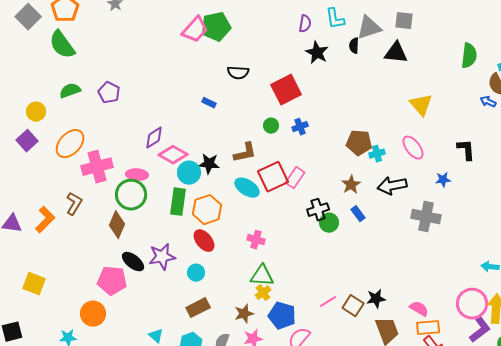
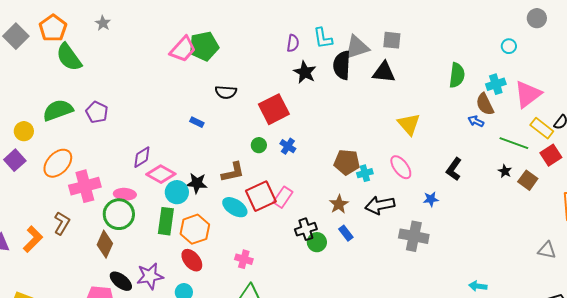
green semicircle: (62, 45) -> (69, 57), moved
black semicircle: (354, 46) -> (342, 65), size x1.8
green semicircle: (70, 91) -> (58, 110), size x1.4
blue cross: (300, 127) -> (288, 146), turned -35
black L-shape: (466, 150) -> (454, 169), turned -140

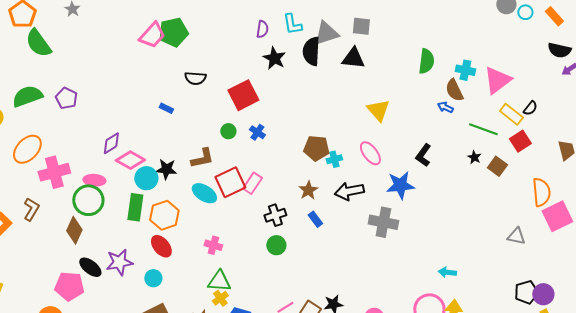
cyan circle: (509, 46) -> (525, 12), moved
cyan cross: (496, 84) -> (465, 70), turned 30
blue star: (431, 199) -> (400, 185), size x1.8
green circle: (317, 242) -> (276, 245), moved

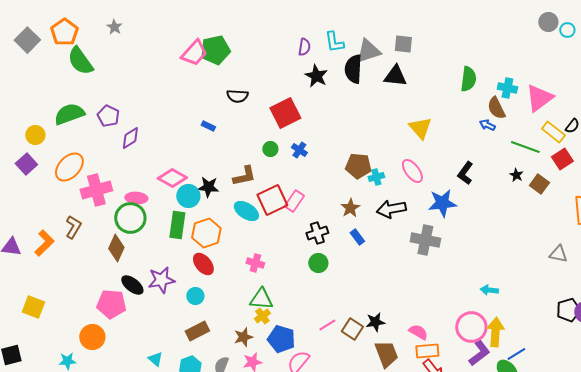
purple diamond: (111, 143) -> (130, 138), moved

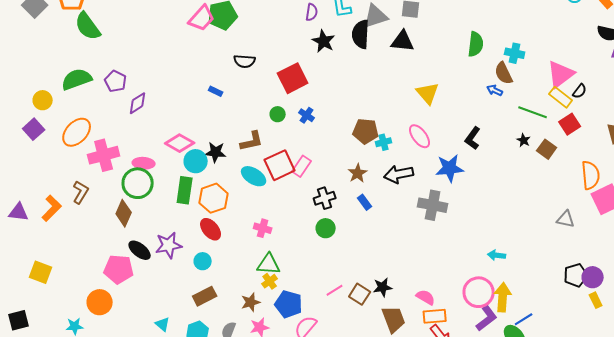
pink triangle: (539, 98) -> (561, 74), moved

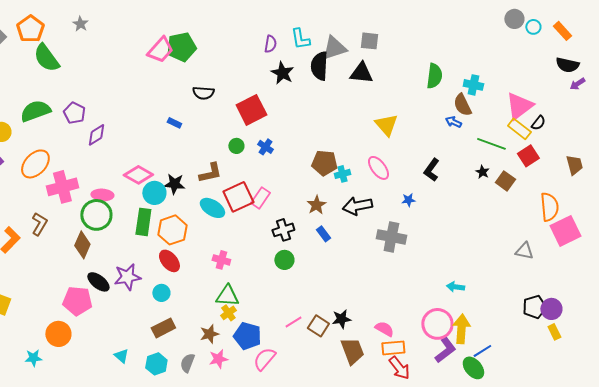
blue star: (450, 168) -> (408, 200), size x0.5

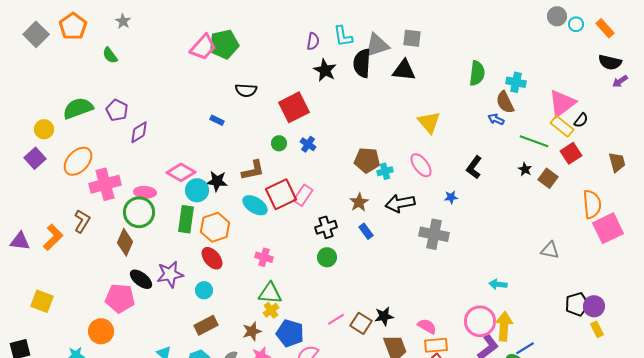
green semicircle: (46, 58) -> (110, 55), moved, size x0.6
gray triangle: (524, 251) -> (550, 250), moved

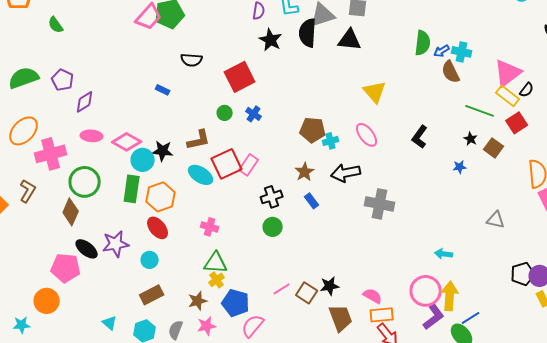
blue arrow: (496, 119) -> (442, 51), moved, turned -56
pink ellipse: (145, 192) -> (92, 136), moved
blue star: (451, 197) -> (460, 167), moved

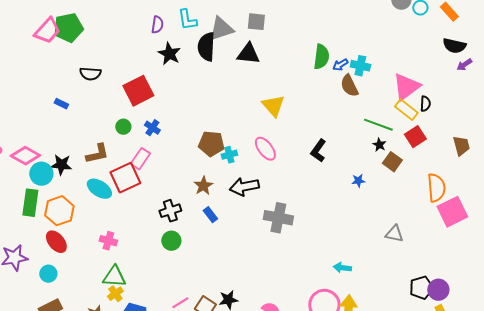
black semicircle: (527, 90) -> (425, 104), turned -35
black star: (471, 139) -> (379, 145), moved
pink rectangle: (249, 165) -> (140, 159), moved

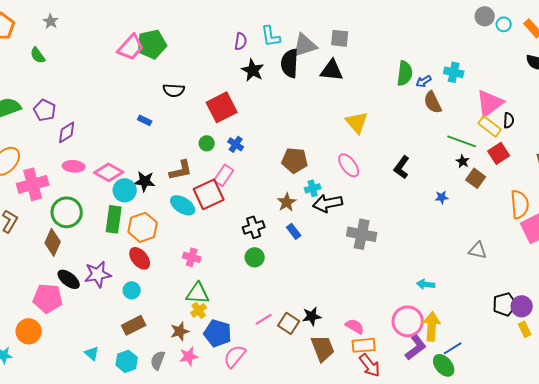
cyan cross: (360, 66) -> (454, 72), moved
cyan cross: (229, 155) -> (313, 188), moved

